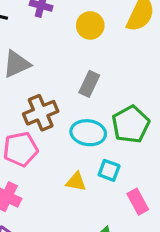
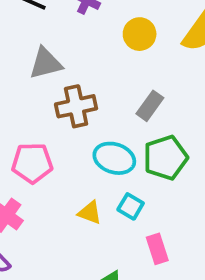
gray rectangle: (89, 84) -> (150, 106), moved
brown cross: (41, 113) -> (76, 106), moved

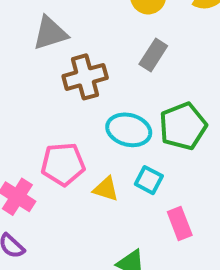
gray rectangle: (150, 106) -> (153, 55), moved
pink pentagon: (32, 163) -> (63, 164), moved

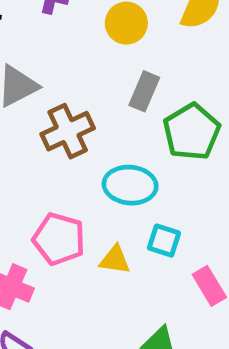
green pentagon: (183, 126) -> (192, 132), moved
pink pentagon: (63, 164) -> (59, 239), turned 30

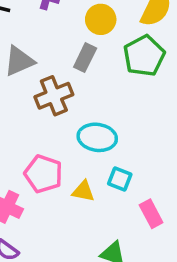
gray rectangle: (144, 91) -> (85, 58), moved
green pentagon: (192, 132) -> (144, 56), moved

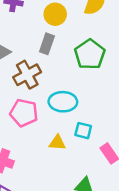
green pentagon: (144, 56) -> (90, 54), moved
pink pentagon: (43, 174) -> (24, 113), moved

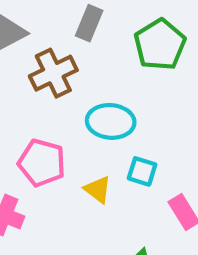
pink pentagon: (24, 113) -> (42, 163), moved
yellow triangle: (57, 143) -> (98, 189), turned 30

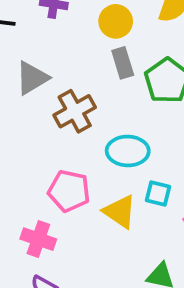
gray rectangle: (89, 23) -> (123, 63), moved, turned -36
yellow triangle: (98, 189) -> (120, 212), size x1.4

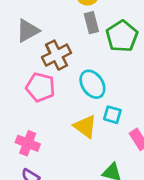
cyan ellipse: (128, 151) -> (92, 84), turned 52
pink pentagon: (69, 191) -> (40, 87), moved

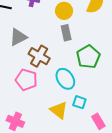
green pentagon: (122, 36) -> (88, 57), moved
brown cross: (56, 55) -> (39, 56), turned -35

